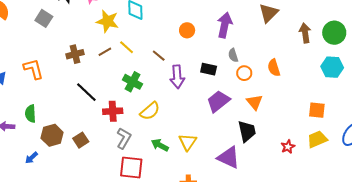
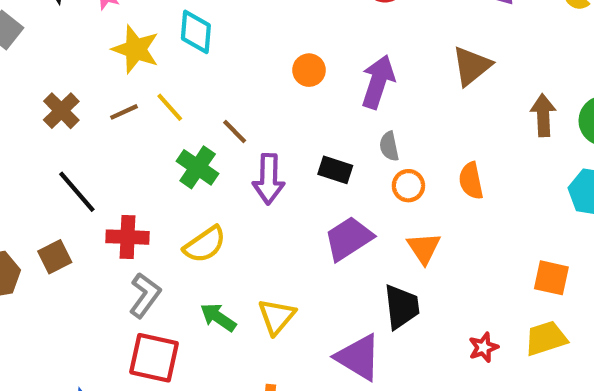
orange circle: (187, 30) -> (309, 70), moved
brown cross: (75, 54) -> (61, 111), turned -36
green cross: (133, 82) -> (198, 167), moved
brown square: (81, 140) -> (55, 257), moved

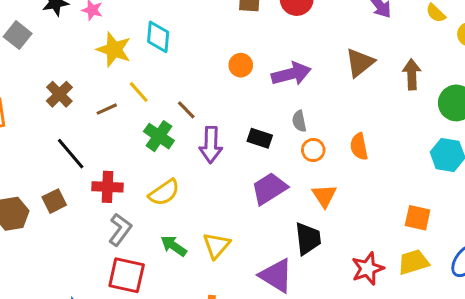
purple arrow: (378, 82) -> (291, 74), turned 57
brown line: (124, 112) -> (107, 109), moved
brown arrow: (543, 115) -> (412, 74), moved
red star: (483, 347) -> (368, 269), size x1.5

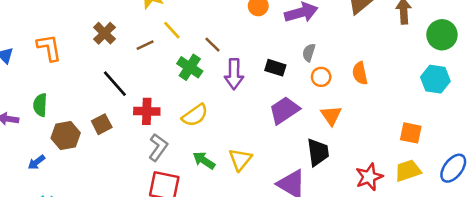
gray semicircle: (299, 121) -> (309, 53), turned 30

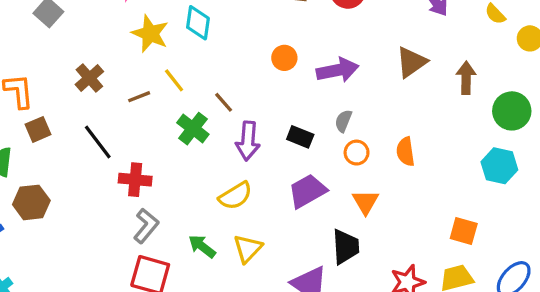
yellow semicircle: (195, 115) -> (235, 196), moved
brown square: (102, 124) -> (38, 129), moved

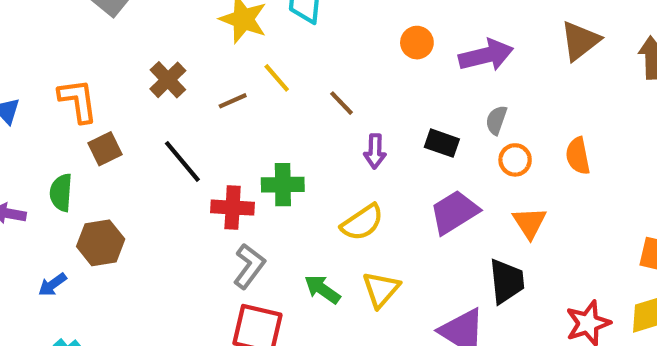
green cross: (193, 129) -> (283, 185), moved, turned -36
purple arrow: (248, 141) -> (375, 151), size x0.7

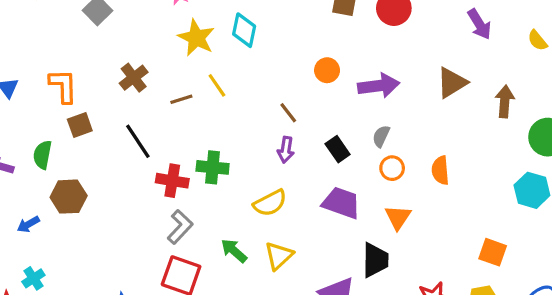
brown line: (342, 103) -> (288, 113), moved
black rectangle: (442, 143) -> (338, 149), turned 30
purple trapezoid: (454, 212) -> (341, 203), turned 45

